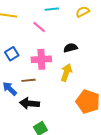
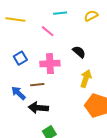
black semicircle: (70, 48) -> (79, 52), turned 56
yellow arrow: (66, 73) -> (86, 79), moved

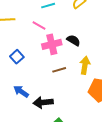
pink cross: (50, 64) -> (52, 44), moved
brown line: (37, 85) -> (59, 70), moved

